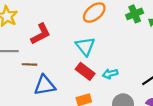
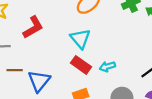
brown line: (30, 64) -> (15, 70), moved
blue triangle: (45, 85) -> (39, 81), turned -40

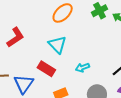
red rectangle: (81, 65) -> (46, 69), moved

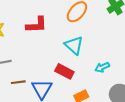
red L-shape: (15, 37) -> (36, 25), moved, turned 35

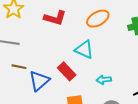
cyan triangle: (74, 45) -> (84, 50), turned -36

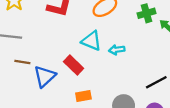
cyan arrow: (104, 80) -> (117, 50), moved

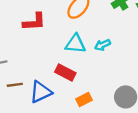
blue triangle: (45, 76) -> (41, 92), turned 35

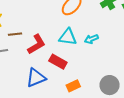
red L-shape: (34, 22) -> (36, 44), moved, turned -30
brown line: (15, 85) -> (15, 34), moved

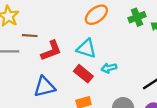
cyan arrow: (91, 39) -> (109, 68), moved
red rectangle: (58, 62) -> (83, 74), moved

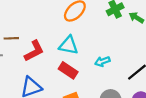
cyan arrow: (109, 68) -> (102, 61), moved

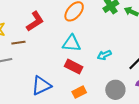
red L-shape: (34, 51) -> (35, 21), moved

